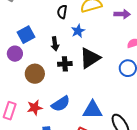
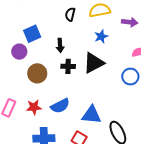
blue star: (78, 31) -> (101, 36), moved

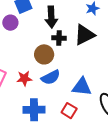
black arrow: (60, 46) -> (51, 17), size x1.5
brown circle: (37, 73) -> (44, 54), moved

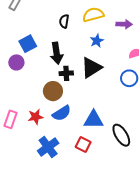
blue cross: (34, 110) -> (48, 147), turned -30

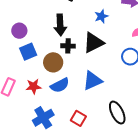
blue square: (28, 44) -> (28, 52), moved
blue triangle: (94, 120) -> (92, 81), moved, turned -30

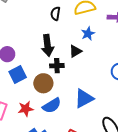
black triangle: (93, 43) -> (75, 51), moved, size x0.6

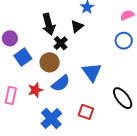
black cross: (57, 66) -> (61, 43), turned -32
blue triangle: (84, 98) -> (92, 72), turned -30

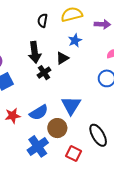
brown circle: (50, 62) -> (57, 128), moved
red square: (86, 112) -> (74, 154), moved
blue cross: (51, 118) -> (38, 146), moved

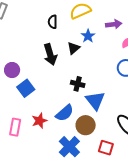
purple arrow: (102, 24) -> (114, 24), moved
black triangle: (62, 58) -> (74, 48), moved
black cross: (44, 73) -> (78, 84), moved, turned -32

